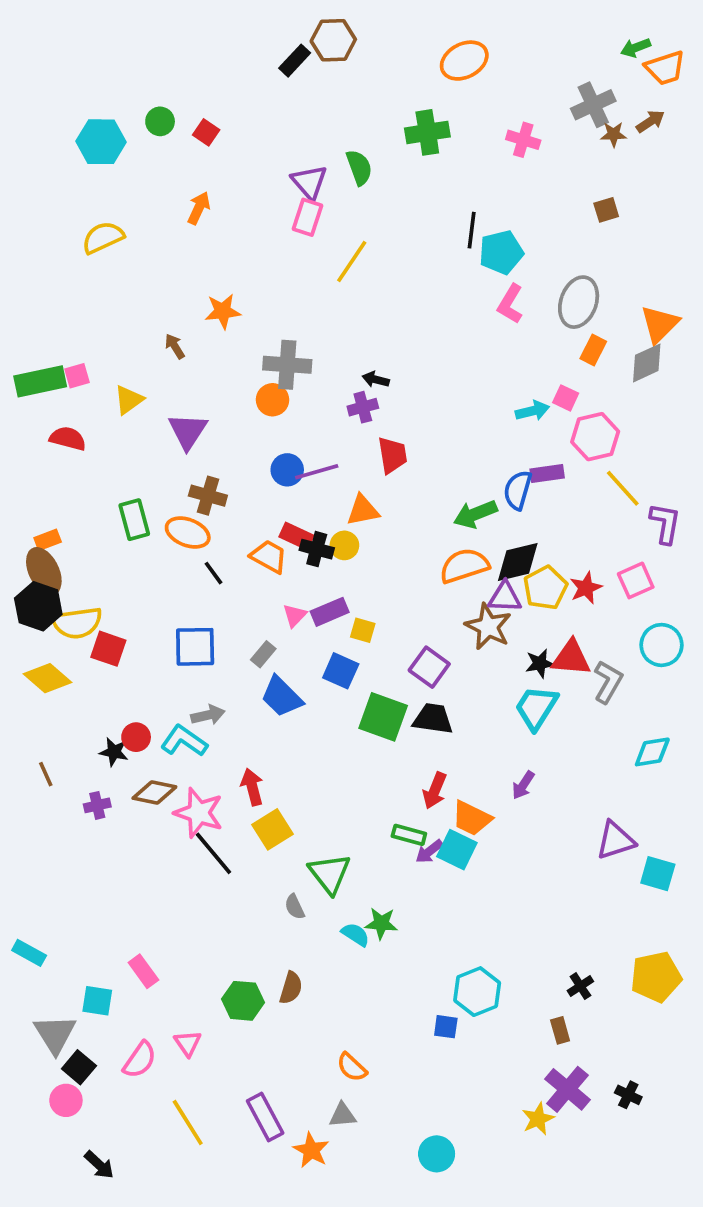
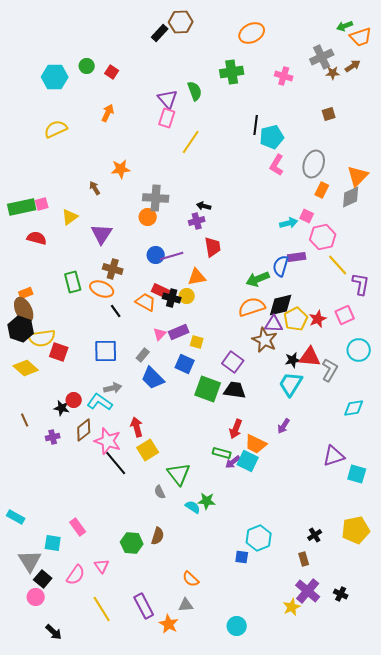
brown diamond: (154, 792) -> (84, 430), turned -50

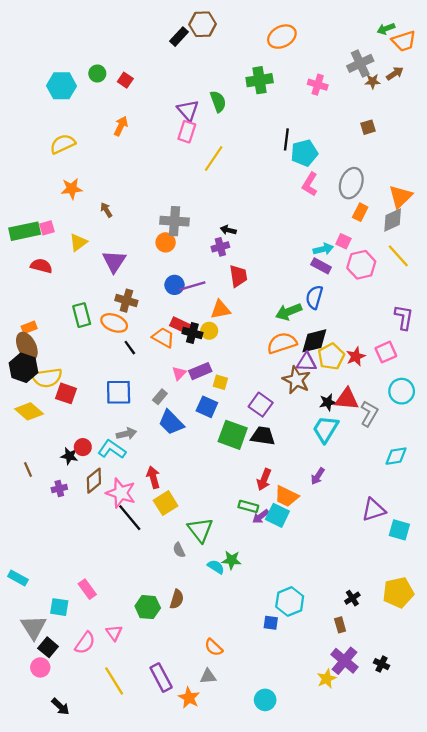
orange star: (121, 169) -> (72, 189), moved
purple rectangle: (297, 257) -> (321, 266), moved, turned 36
yellow line: (338, 265) -> (398, 256), moved

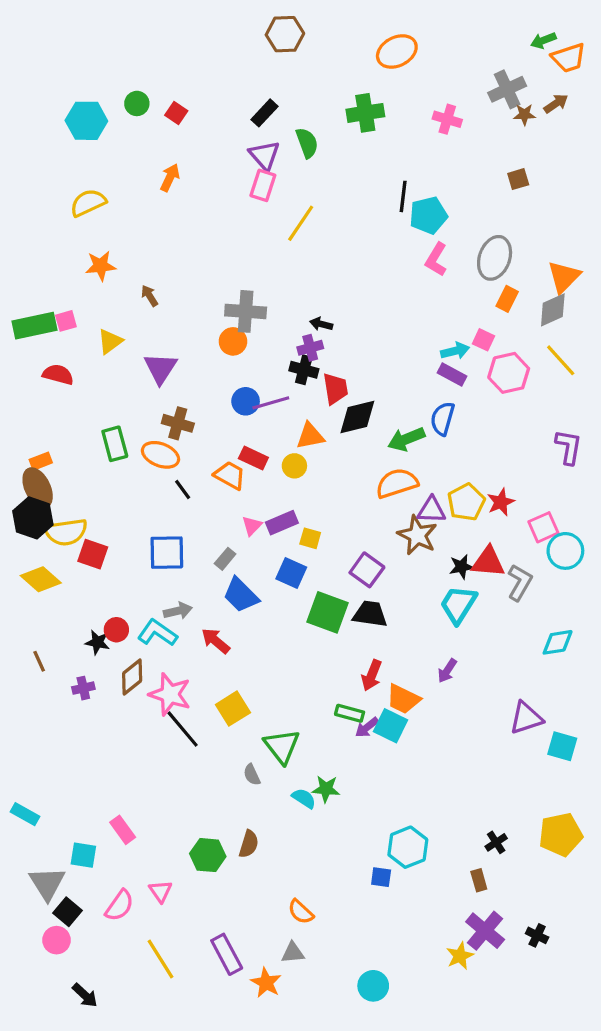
black rectangle: (179, 37) -> (264, 113), moved
black cross: (192, 333) -> (304, 370), moved
black diamond: (314, 341) -> (357, 417), moved
pink square: (386, 352) -> (543, 527), moved
red arrow: (153, 477) -> (216, 641), moved, turned -35

